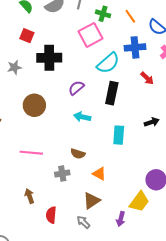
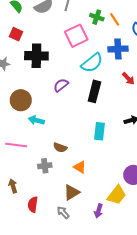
green cross: (103, 14) -> (97, 17), moved
cyan arrow: (82, 117) -> (36, 120), moved

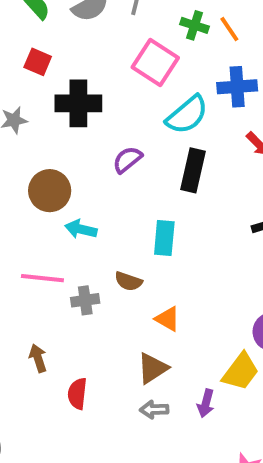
pink square: (76, 36) -> (155, 62), turned -30
cyan rectangle: (99, 131) -> (164, 238), moved
gray cross: (45, 166) -> (85, 300), moved
gray arrow: (63, 212) -> (154, 410), moved, turned -48

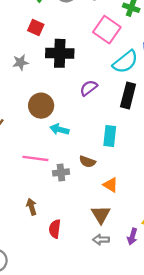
brown triangle: (153, 368) -> (101, 215), turned -30

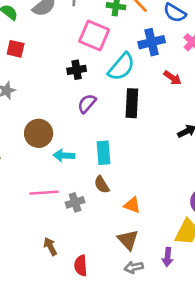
black cross: (60, 53) -> (77, 70), moved, size x0.6
cyan rectangle: (110, 136) -> (103, 153), moved
brown semicircle: (87, 162) -> (102, 185), turned 49

